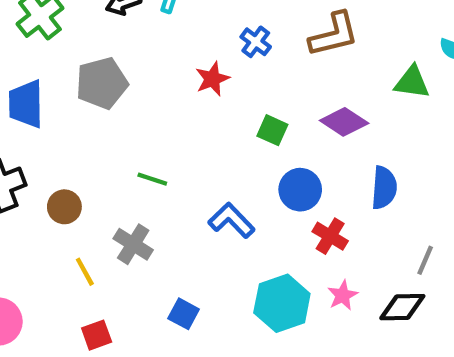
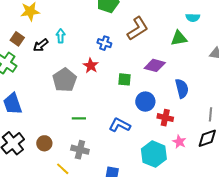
gray pentagon: (102, 83) -> (65, 80), moved

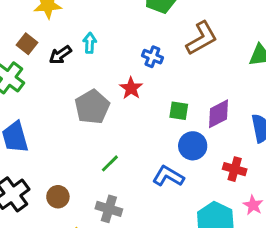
purple diamond: (155, 65) -> (218, 114), moved, turned -45
blue circle: (145, 102) -> (193, 146), moved
green line: (79, 118) -> (110, 163), turned -48

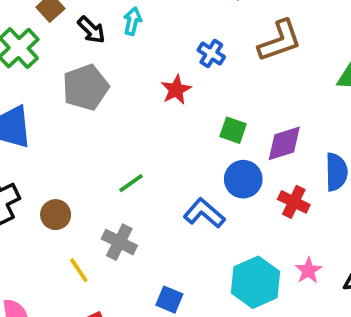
black arrow: (60, 55) -> (91, 30), turned -110
gray pentagon: (92, 107) -> (85, 87), moved
red cross: (235, 169) -> (294, 202), moved

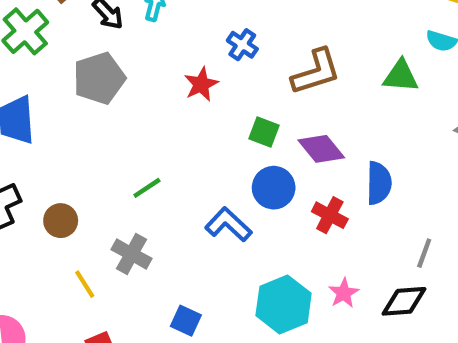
brown L-shape: (280, 41) -> (316, 72), moved
purple diamond: (284, 143) -> (321, 149), turned 66

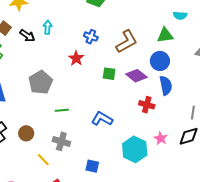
gray pentagon: (99, 78) -> (41, 82), moved
green line: (147, 188) -> (62, 110), turned 40
blue circle: (274, 188) -> (160, 61), moved

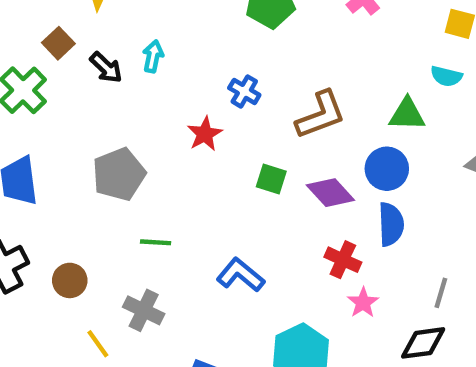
pink star: (161, 138) -> (363, 303), moved

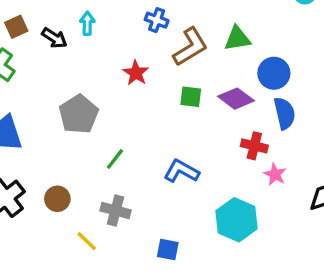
brown square: (58, 43) -> (16, 27), turned 30
blue cross: (244, 91) -> (157, 20), moved
green triangle: (407, 114) -> (237, 39), moved
brown L-shape: (321, 115) -> (190, 47), moved
green line: (156, 242) -> (115, 159), turned -45

